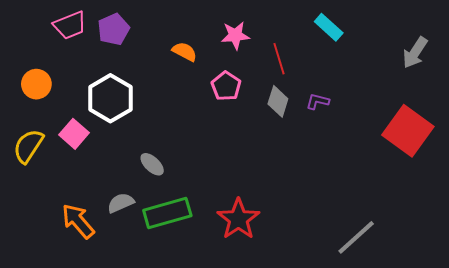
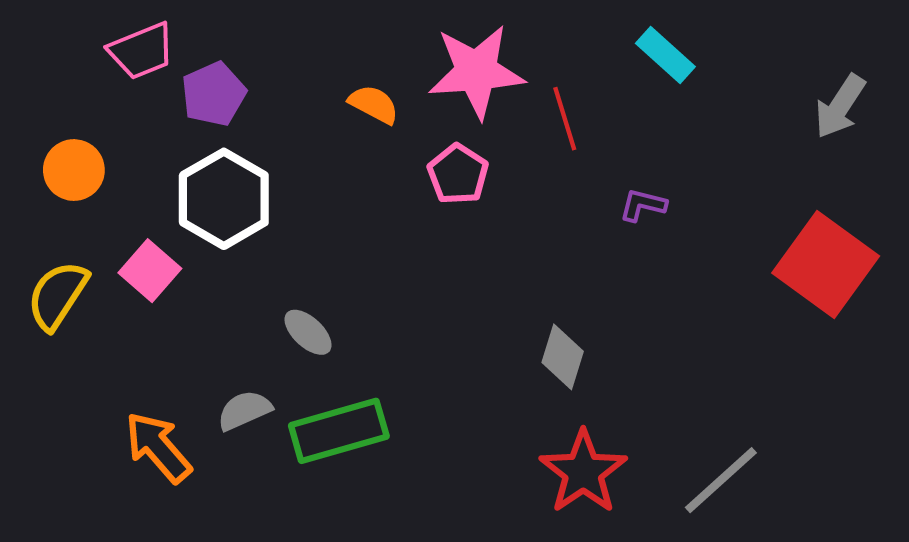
purple pentagon: (114, 29) -> (214, 94), moved
pink star: (235, 35) -> (476, 71), size x1.6
gray diamond: (278, 101) -> (563, 357), moved
red star: (238, 219) -> (583, 472), moved

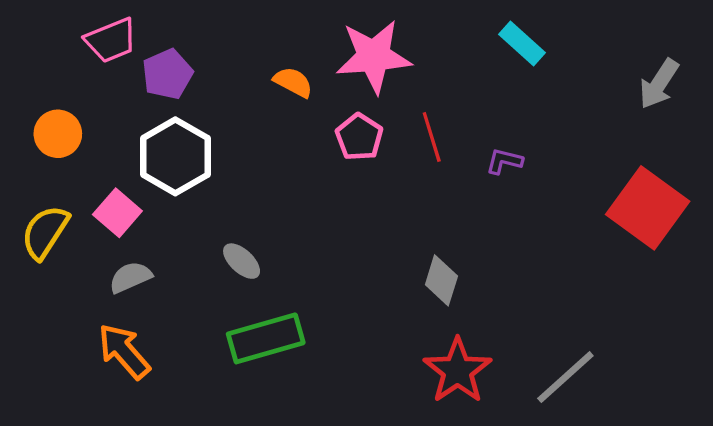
red line: (565, 119) -> (432, 137), moved
gray semicircle: (244, 410) -> (130, 277), moved

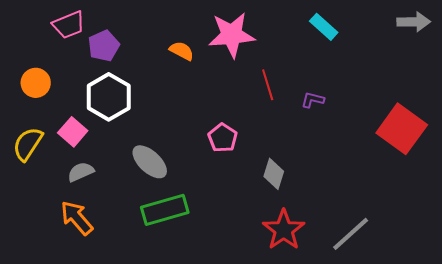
gray arrow: (659, 84) -> (414, 22), moved, turned -124
pink pentagon: (359, 137) -> (223, 138), moved
gray ellipse: (242, 261) -> (150, 162), size x1.5

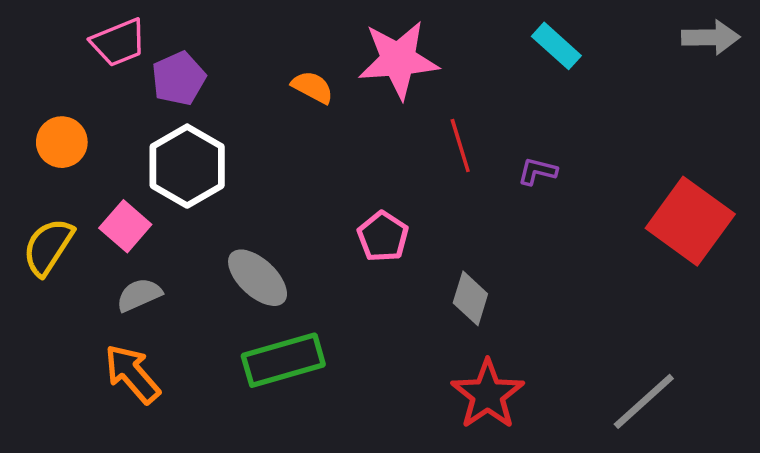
gray line: (351, 234) -> (644, 401), moved

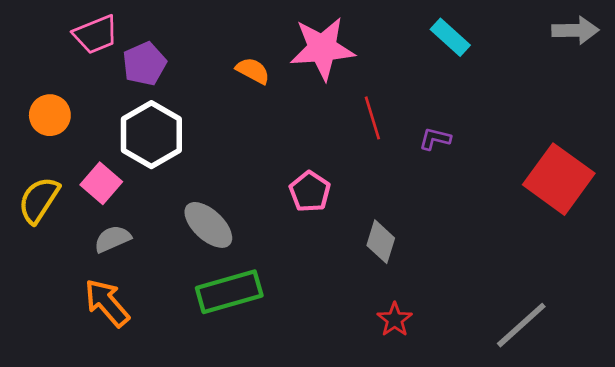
red star: (488, 394) -> (395, 320), size x0.6

